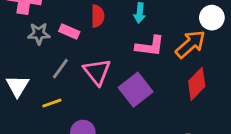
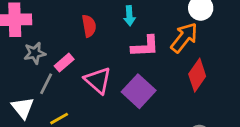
pink rectangle: (69, 31) -> (64, 63), moved, turned -54
gray line: (60, 69) -> (46, 84), moved

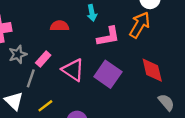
red semicircle: (89, 26) -> (60, 26), turned -72
red diamond: (197, 75) -> (152, 70), moved, turned -40

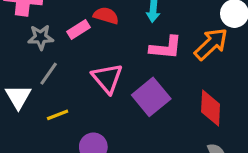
pink rectangle: (43, 59) -> (79, 30), moved

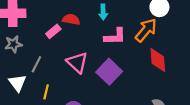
gray star: (41, 37) -> (13, 44), moved
red diamond: (211, 108) -> (158, 60), moved
yellow line: (58, 115) -> (46, 92), turned -48

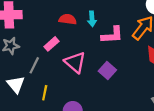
cyan arrow: (103, 12) -> (92, 19), moved
pink rectangle: (53, 31) -> (52, 44), moved
purple square: (109, 72) -> (107, 71), size x0.7

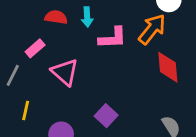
purple square: (107, 71) -> (106, 116), moved

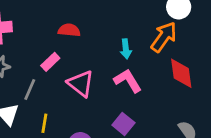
cyan arrow: (87, 17) -> (126, 49), moved
pink L-shape: (113, 38) -> (128, 81), moved, turned -116

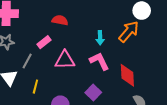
red diamond: (181, 73) -> (127, 75), moved
pink triangle: (81, 84) -> (65, 60), turned -45

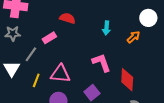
orange arrow: (129, 32) -> (133, 37), size x0.6
cyan arrow: (100, 38) -> (106, 28), moved
pink triangle: (65, 60) -> (60, 74), moved

